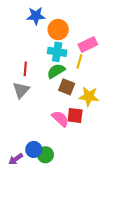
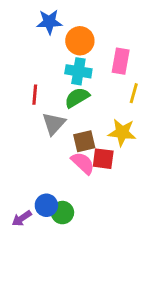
pink rectangle: (88, 44) -> (121, 61), turned -54
yellow line: (79, 61) -> (134, 93), moved
brown square: (67, 87) -> (84, 141), moved, turned -35
gray triangle: (21, 90) -> (54, 124), moved

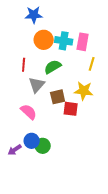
orange circle: (80, 41) -> (44, 40), moved
cyan cross: (78, 71) -> (64, 41), moved
pink semicircle: (83, 163) -> (29, 112), moved

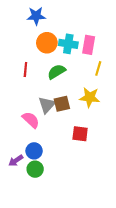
gray triangle: (37, 85) -> (47, 105), moved
red square: (71, 109) -> (80, 134), moved
green circle: (43, 146) -> (35, 169), moved

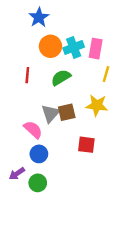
blue star: (36, 16) -> (39, 17), turned -30
cyan cross: (68, 44) -> (74, 47), turned -30
blue circle: (34, 151) -> (39, 154), moved

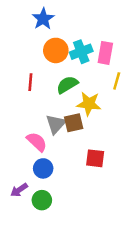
yellow star: (97, 105) -> (89, 104), moved

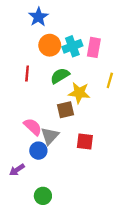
yellow line: (117, 81) -> (110, 80), moved
gray triangle: (56, 124) -> (50, 136), moved
green circle: (42, 200) -> (43, 196), moved

